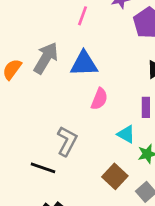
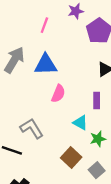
gray L-shape: (67, 141) -> (32, 128), turned -60

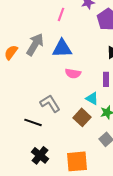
pink semicircle: (58, 94) -> (73, 73), turned 77
brown square: (71, 157) -> (82, 117), moved

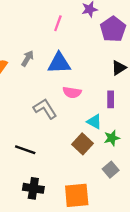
gray arrow: (35, 44) -> (28, 58), size x0.6
gray L-shape: (50, 103) -> (45, 109), moved
black cross: (40, 155) -> (33, 188), turned -30

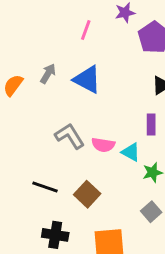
blue triangle: (59, 63) -> (87, 79), turned 30
pink semicircle: (72, 92) -> (103, 145), moved
brown square: (83, 144) -> (87, 194), moved

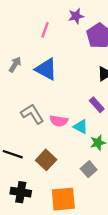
purple rectangle: (151, 124) -> (97, 105), turned -42
gray square: (151, 212) -> (89, 169), moved

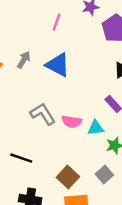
cyan triangle: (81, 127) -> (96, 128), turned -35
brown square: (46, 160) -> (68, 177), moved

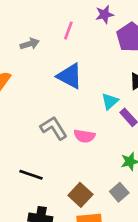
gray arrow: (24, 60) -> (30, 44), moved, turned 42
cyan triangle: (96, 128) -> (110, 101), moved, turned -36

